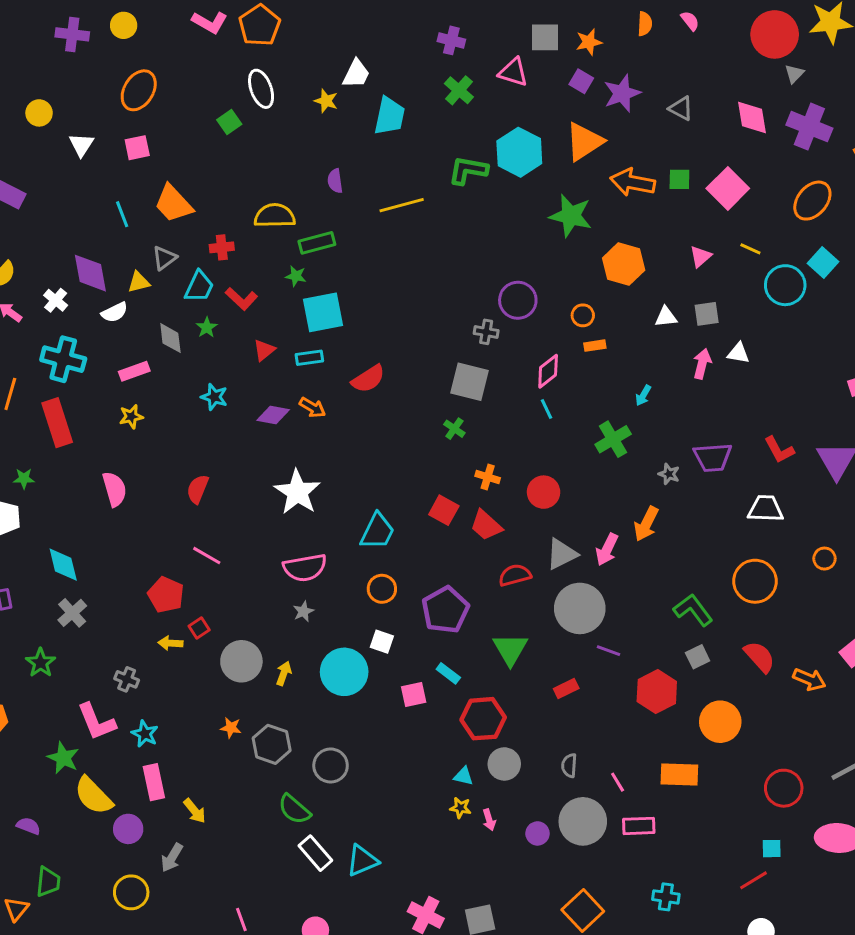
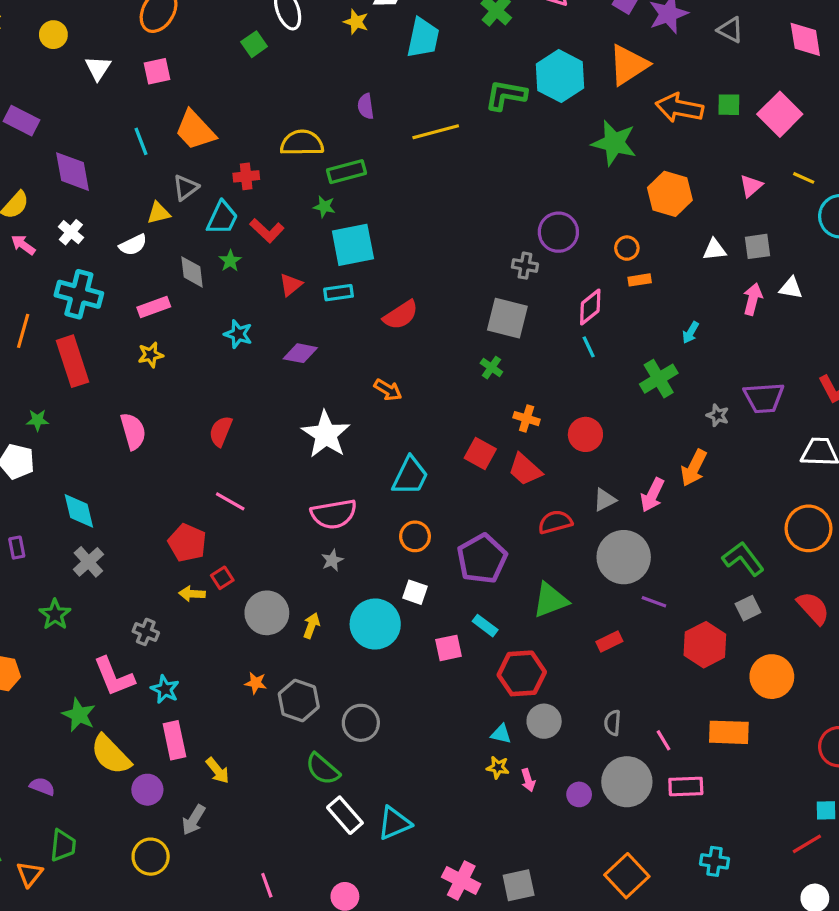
purple diamond: (90, 273) -> (73, 172), moved
orange arrow: (312, 408) -> (388, 390), moved
gray triangle: (562, 554) -> (605, 500), size x0.7
green triangle: (510, 649) -> (550, 600), turned 39

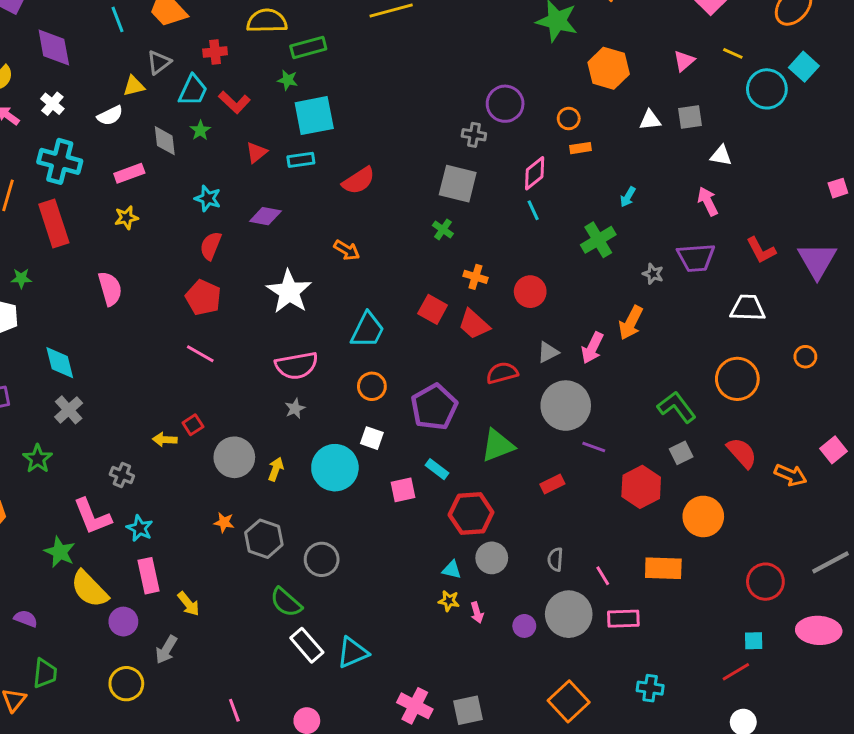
pink arrow: (753, 299) -> (708, 201), moved, turned -40
red semicircle: (221, 431) -> (211, 246), moved
red pentagon: (187, 543) -> (203, 298), moved

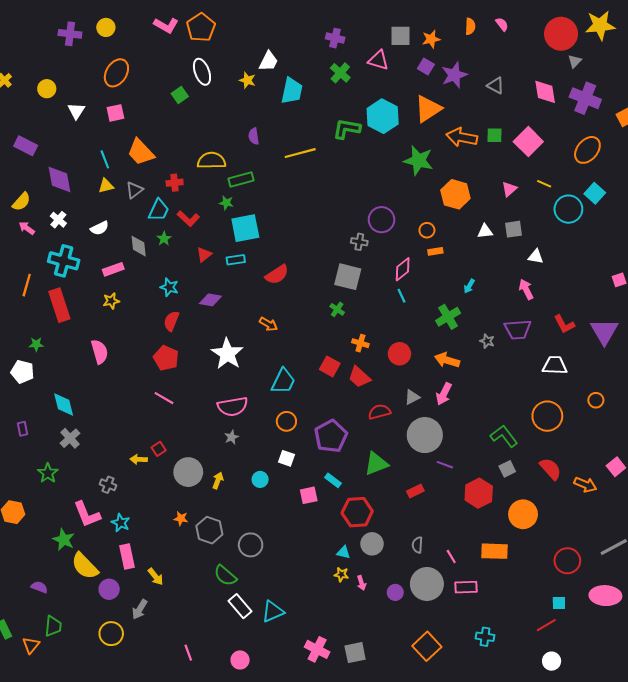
yellow triangle: (134, 86) -> (106, 186), moved
orange arrow: (631, 323) -> (447, 360), moved, turned 80
cyan circle: (335, 468) -> (260, 479), size x0.5

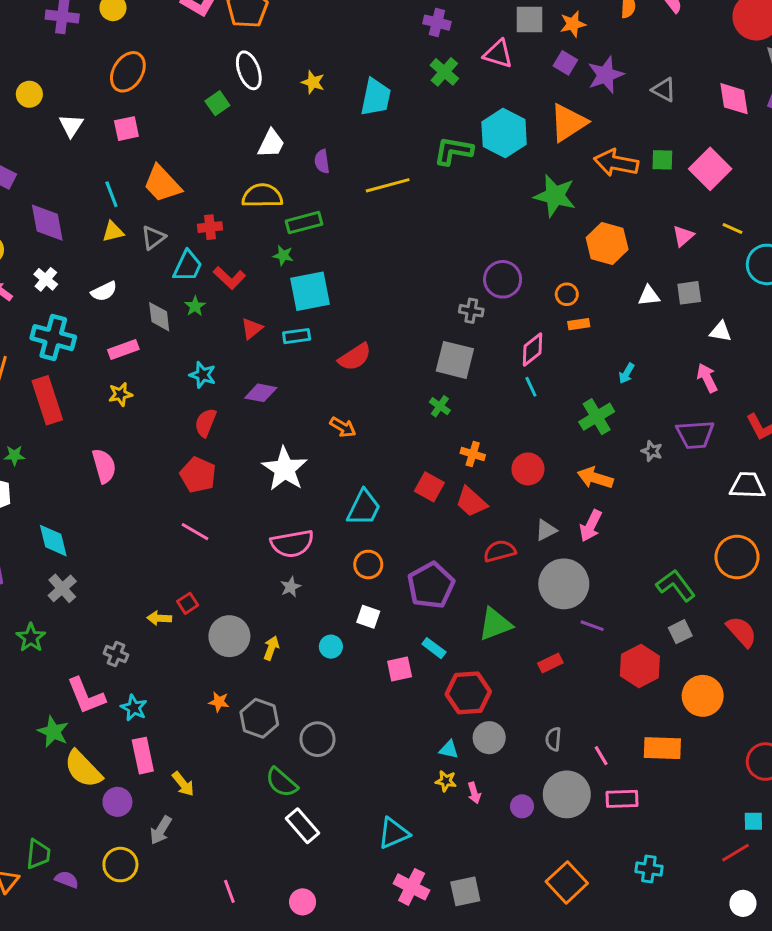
white trapezoid: (269, 61) -> (271, 143), moved
purple semicircle: (39, 587) -> (67, 879), moved
cyan triangle: (273, 611) -> (394, 833), moved

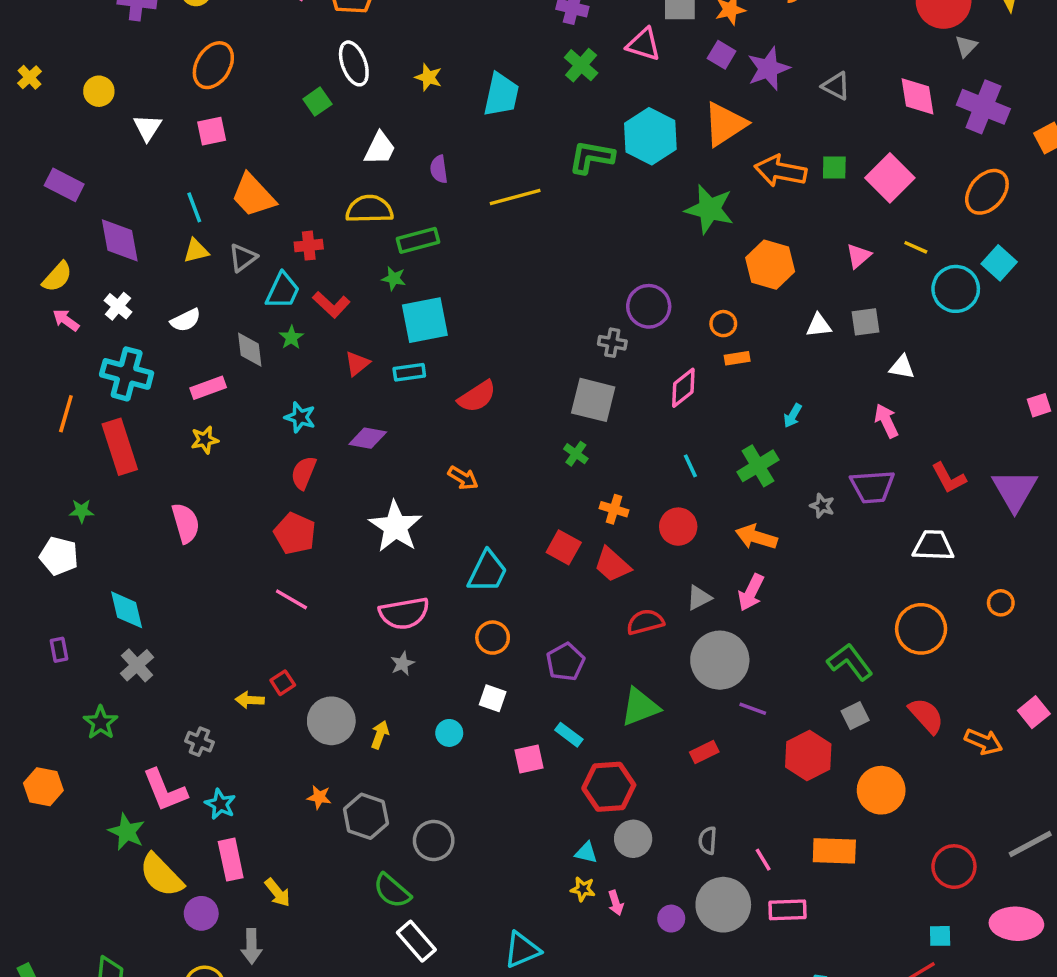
cyan line: (531, 387) -> (690, 466), moved
purple pentagon: (431, 585) -> (565, 662), size x0.7
gray arrow: (161, 830) -> (252, 946), turned -32

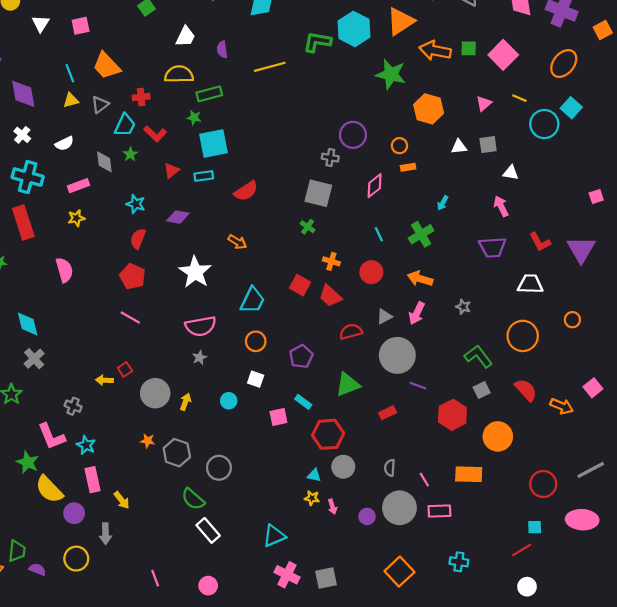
gray star: (822, 506) -> (463, 307), moved

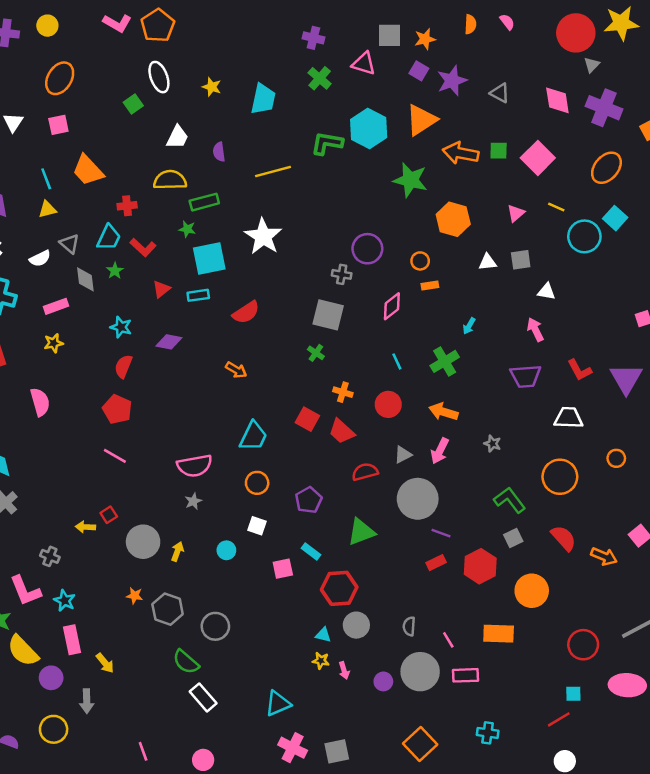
gray triangle: (100, 105) -> (69, 244), moved, turned -42
white star: (195, 272) -> (263, 236), moved
red rectangle: (388, 413) -> (436, 563), moved

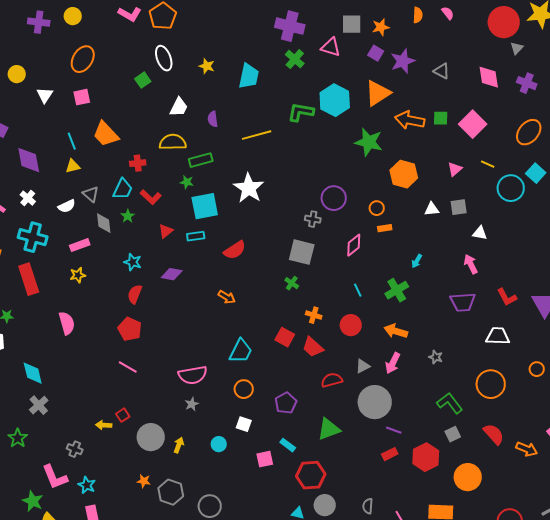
purple cross: (313, 38) -> (290, 26), size x1.6
purple cross: (604, 108) -> (527, 83), size x0.7

